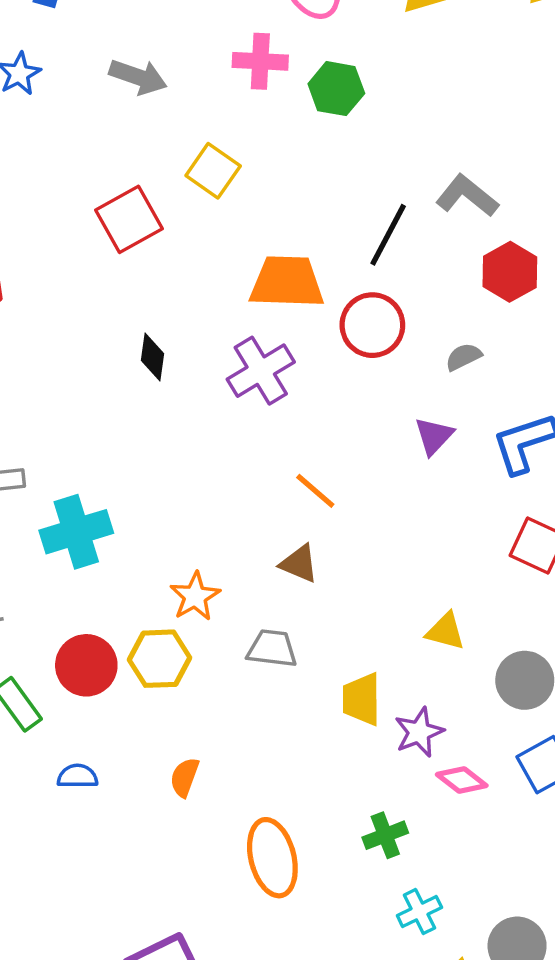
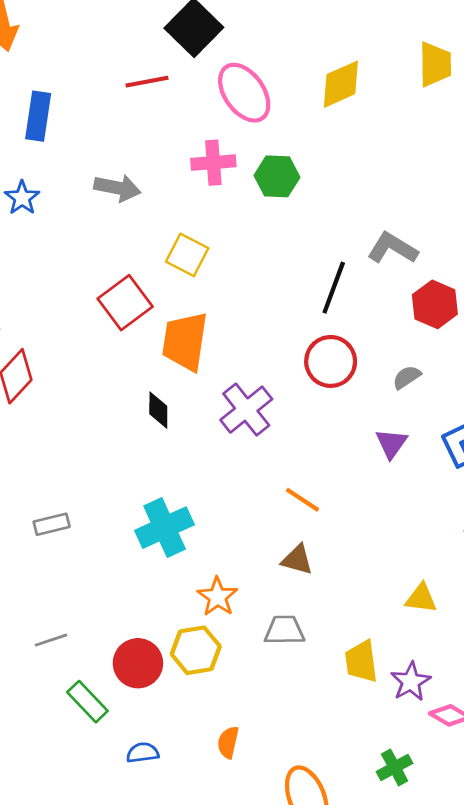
orange trapezoid: (287, 282) -> (185, 341), moved, turned -76
cyan cross: (76, 532) -> (165, 528), moved

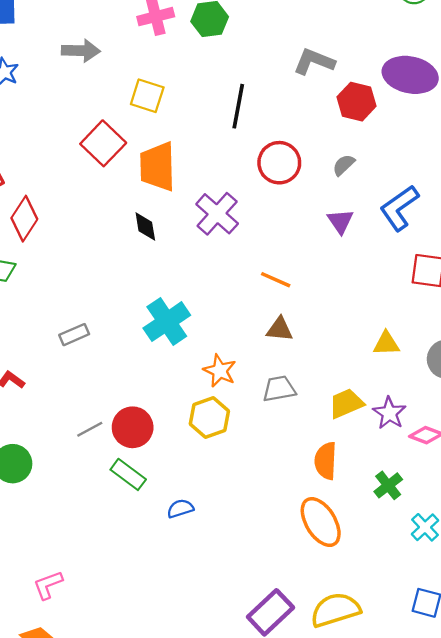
black line: (334, 288) -> (238, 106), moved
yellow trapezoid: (361, 661) -> (346, 403), turned 84
red circle: (138, 663) -> (133, 427), moved
orange semicircle: (228, 742) -> (326, 461), moved, size x1.4

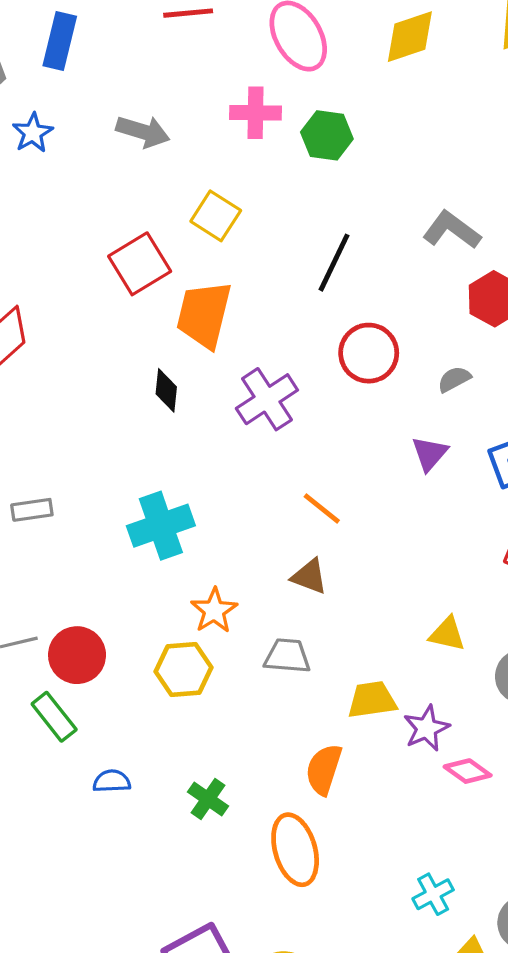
green cross: (388, 485) -> (208, 799), moved, turned -32

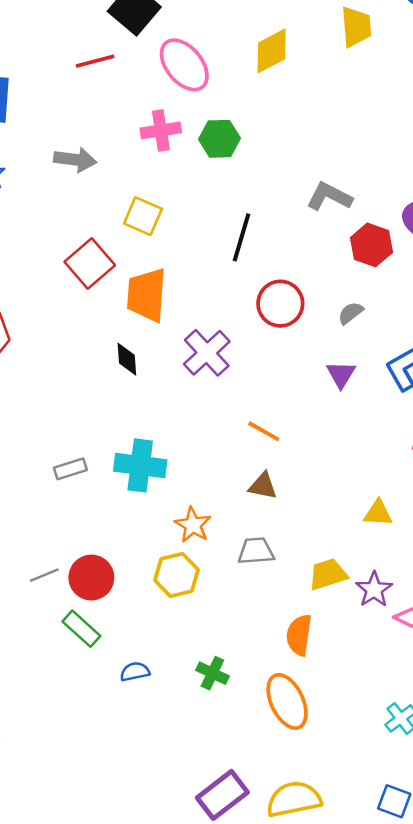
gray rectangle: (32, 510) -> (70, 469), moved
cyan cross: (161, 526) -> (140, 465), turned 36

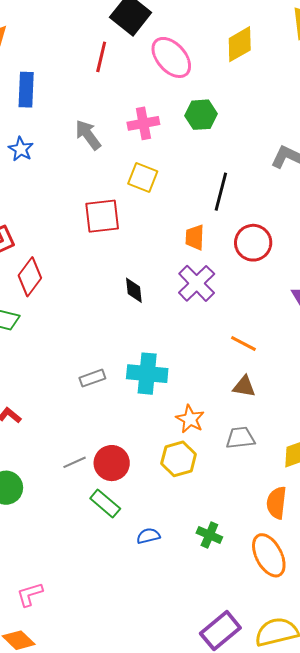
red line: (95, 61) -> (101, 57), turned -60
pink cross: (161, 130) -> (143, 123), moved
gray arrow: (75, 160) -> (88, 135), turned -132
red square: (90, 263) -> (102, 216), turned 36
orange trapezoid: (147, 295) -> (195, 237), moved, size x0.6

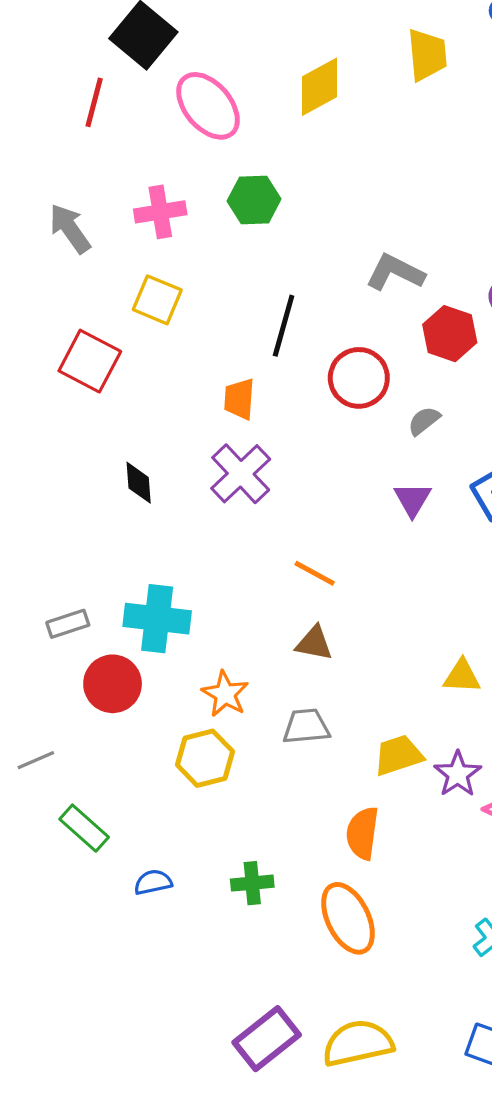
red square: (102, 216) -> (90, 361), turned 33
red circle: (253, 243) -> (359, 378), moved
red circle: (112, 463) -> (113, 684), moved
green cross: (209, 535) -> (252, 883), turned -30

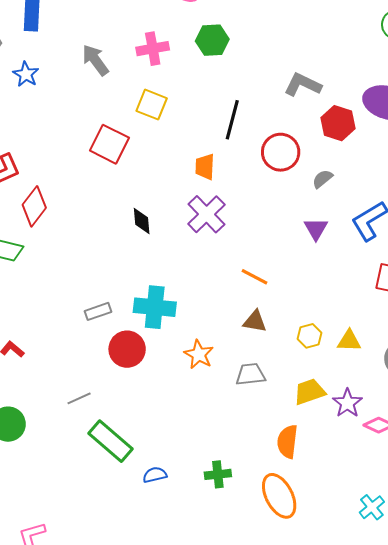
yellow hexagon: (205, 758) -> (310, 336), moved, size x0.7
green rectangle: (84, 828) -> (110, 441), size x1.4

